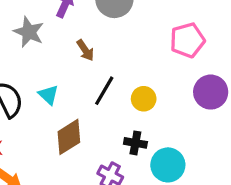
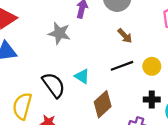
brown arrow: (85, 50) -> (125, 36), moved
black line: (104, 91) -> (122, 66), turned 50

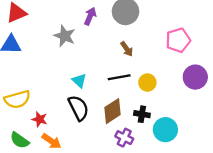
black semicircle: (54, 85) -> (78, 108), moved
brown diamond: (103, 104) -> (112, 111), moved
yellow semicircle: (22, 106) -> (17, 99), turned -130

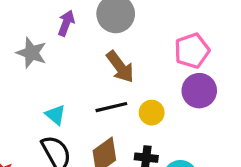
brown arrow: (127, 49) -> (120, 67), size x1.5
purple circle: (195, 77) -> (199, 91), moved

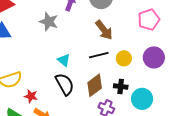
purple circle: (199, 91) -> (154, 57), moved

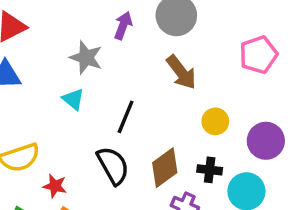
black line: (99, 55) -> (126, 117), moved, turned -54
purple circle: (154, 57) -> (266, 141), moved
cyan triangle: (64, 60) -> (73, 99), moved

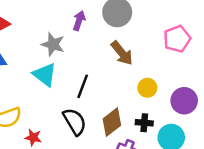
cyan triangle: (73, 99) -> (45, 75), size x1.5

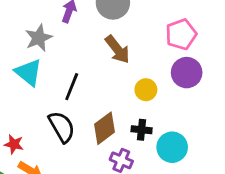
gray star: (53, 44) -> (39, 38), turned 30
purple circle: (184, 101) -> (187, 73), moved

